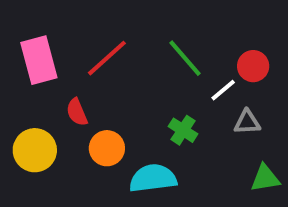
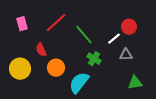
green line: (185, 58) -> (84, 35), moved
pink rectangle: (39, 60) -> (22, 24), size x0.6
cyan semicircle: (153, 178) -> (79, 83), turned -45

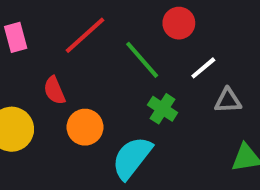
red circle: (129, 27) -> (179, 23), moved

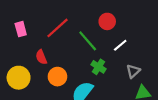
gray triangle: (228, 101) -> (133, 71), moved, turned -40

